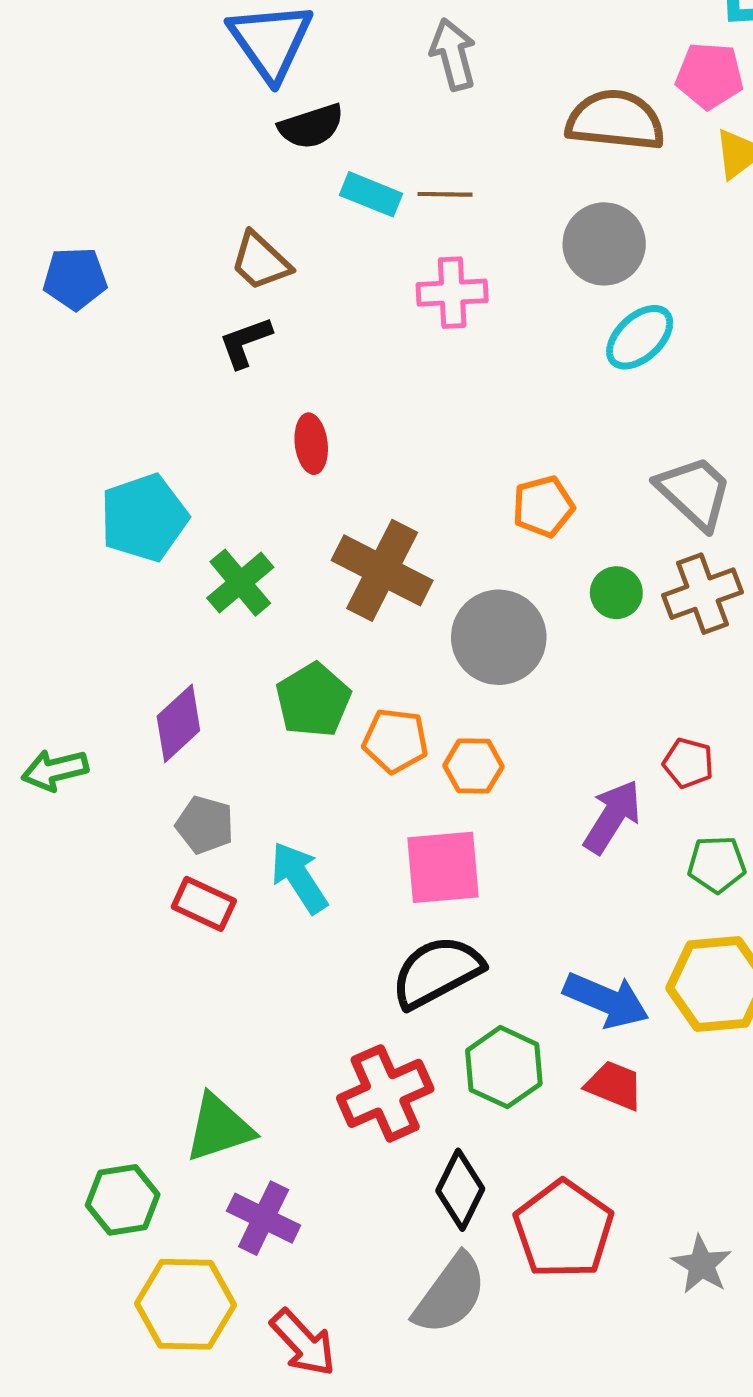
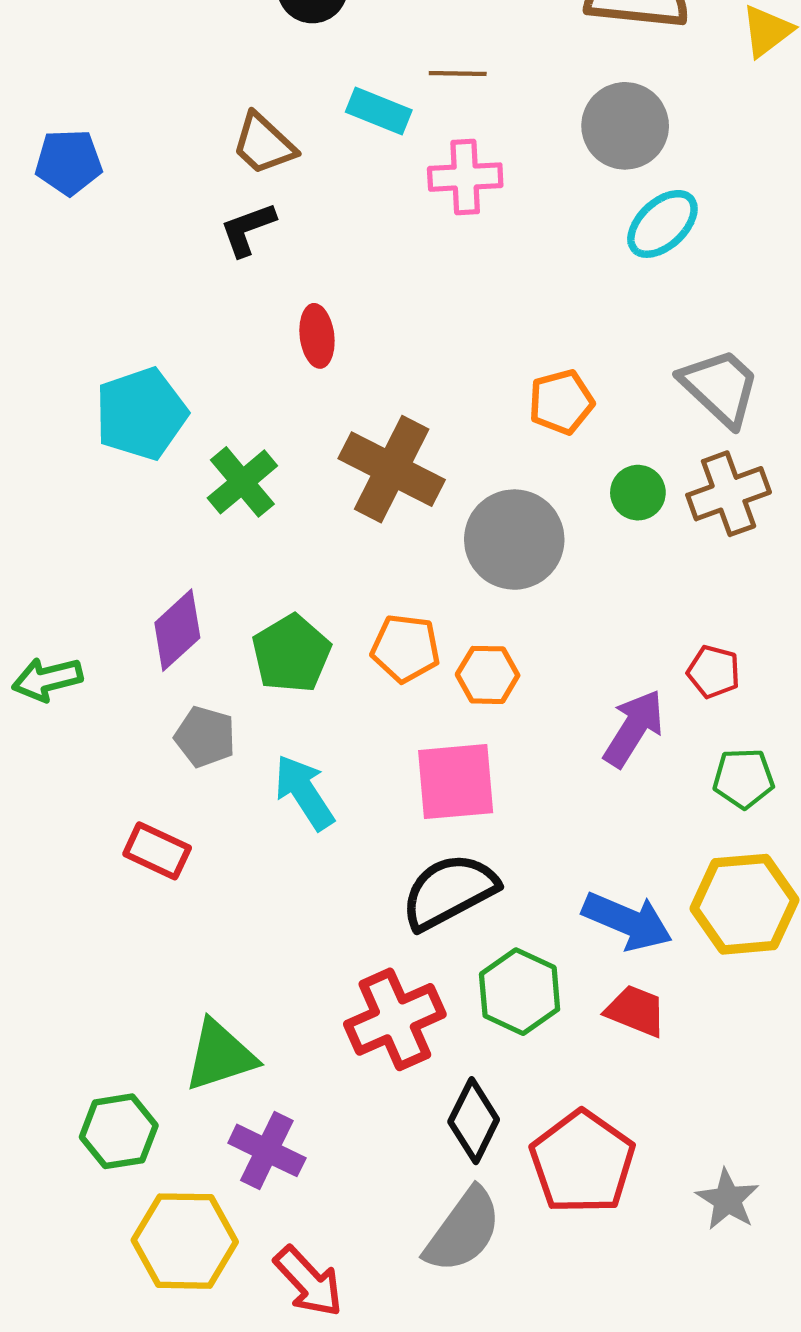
cyan rectangle: (371, 194) -> (379, 111), moved
green pentagon: (313, 700) -> (291, 654), moved
red rectangle: (204, 904) -> (157, 851), moved

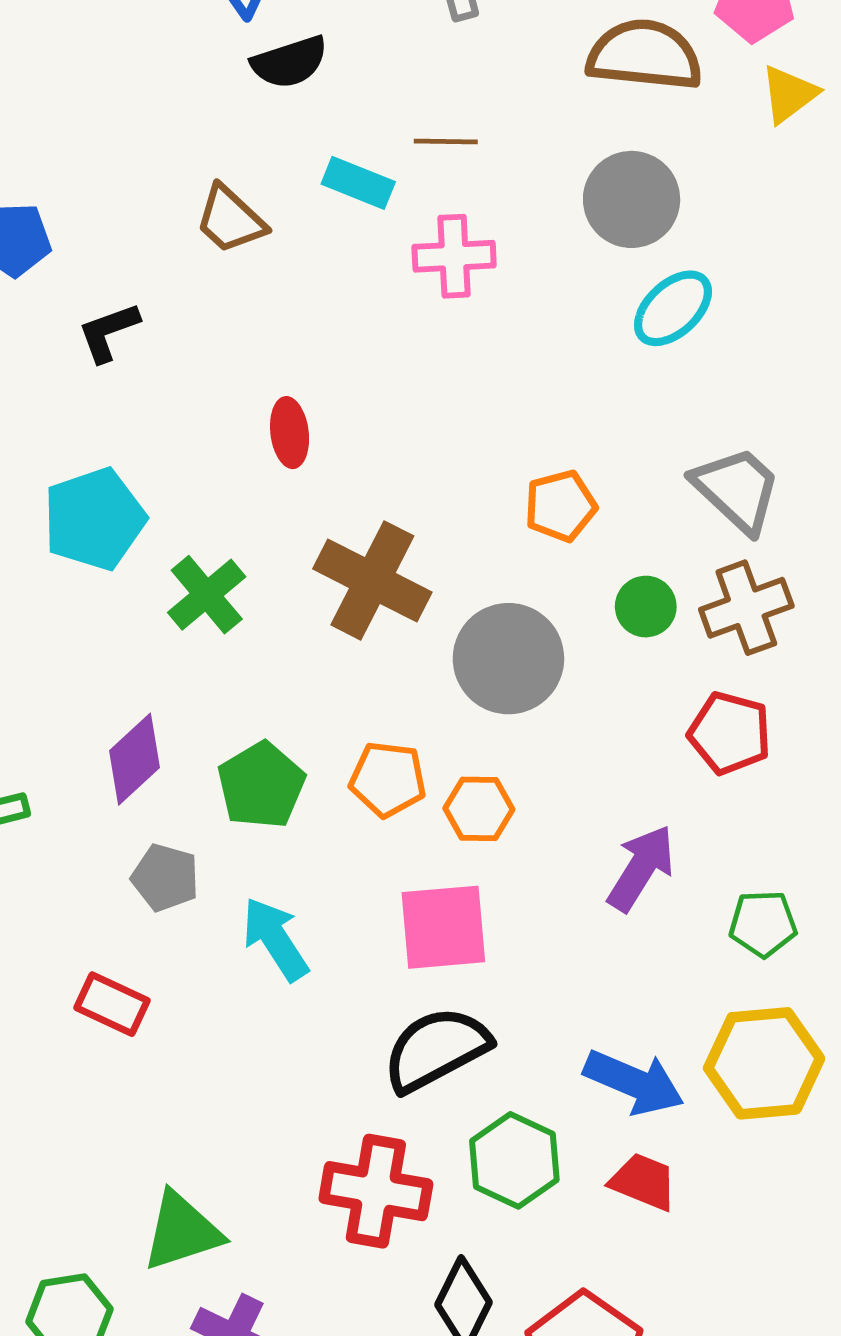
black L-shape: (248, 229) -> (108, 332), moved
red pentagon: (714, 672) -> (730, 733), moved, size x1.4
red cross: (395, 1019) -> (376, 1191), turned 34

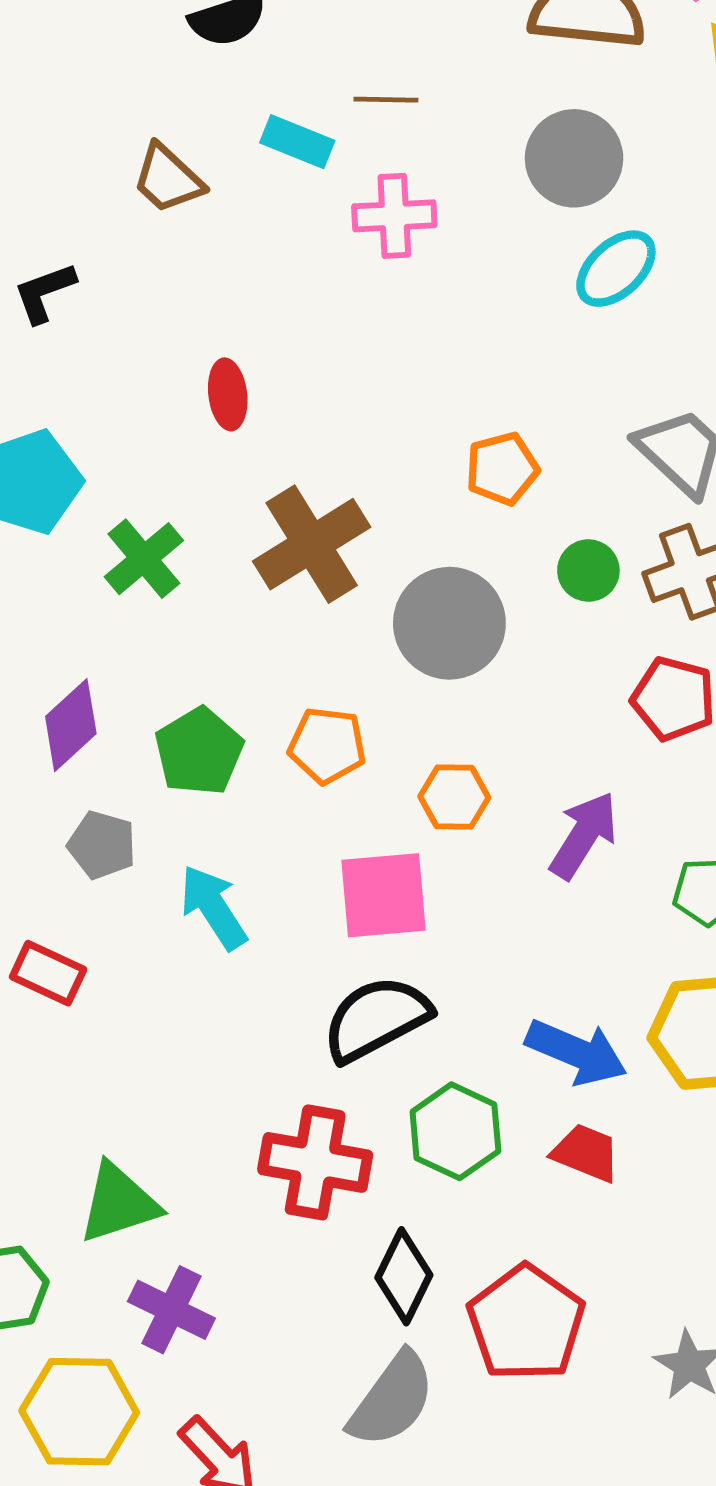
brown cross: (372, 580) -> (312, 544), turned 31
orange hexagon: (479, 809) -> (454, 797), moved

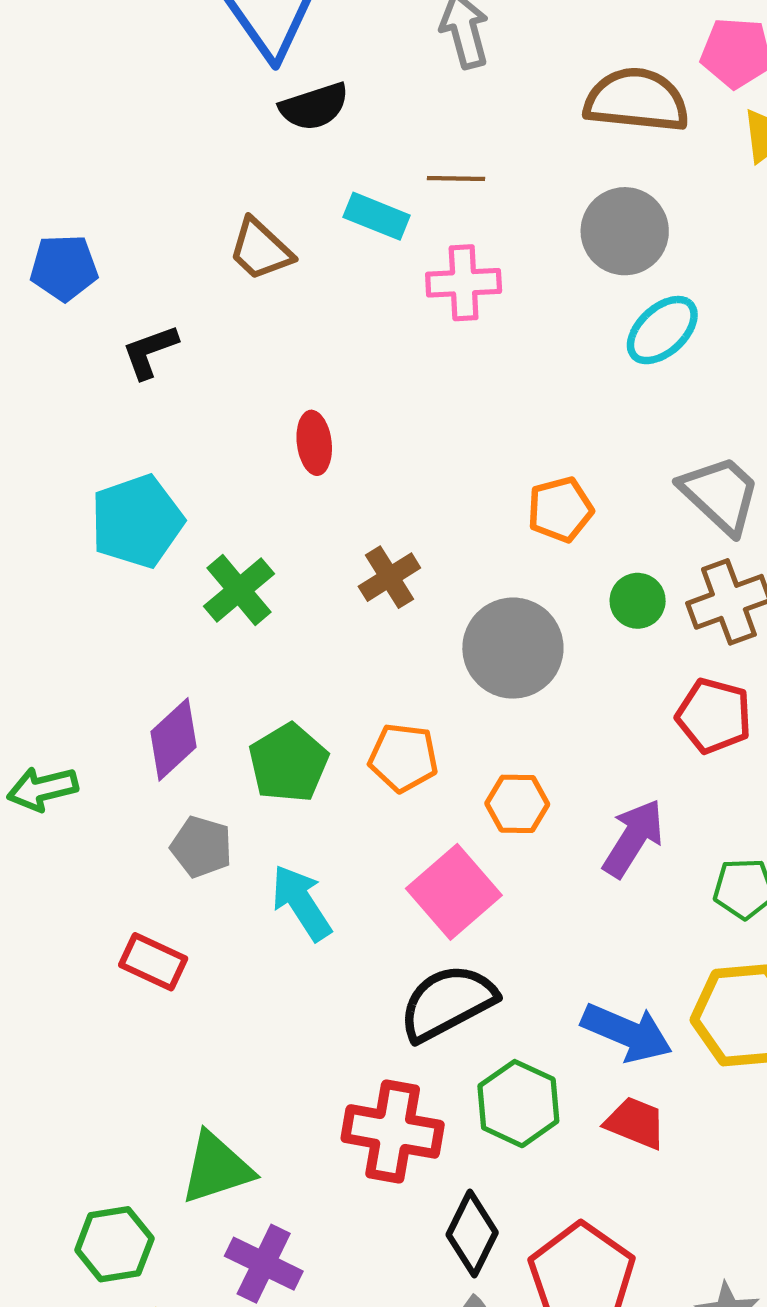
brown cross: (312, 544) -> (389, 577), size x0.6
pink square: (384, 895) -> (454, 892), turned -36

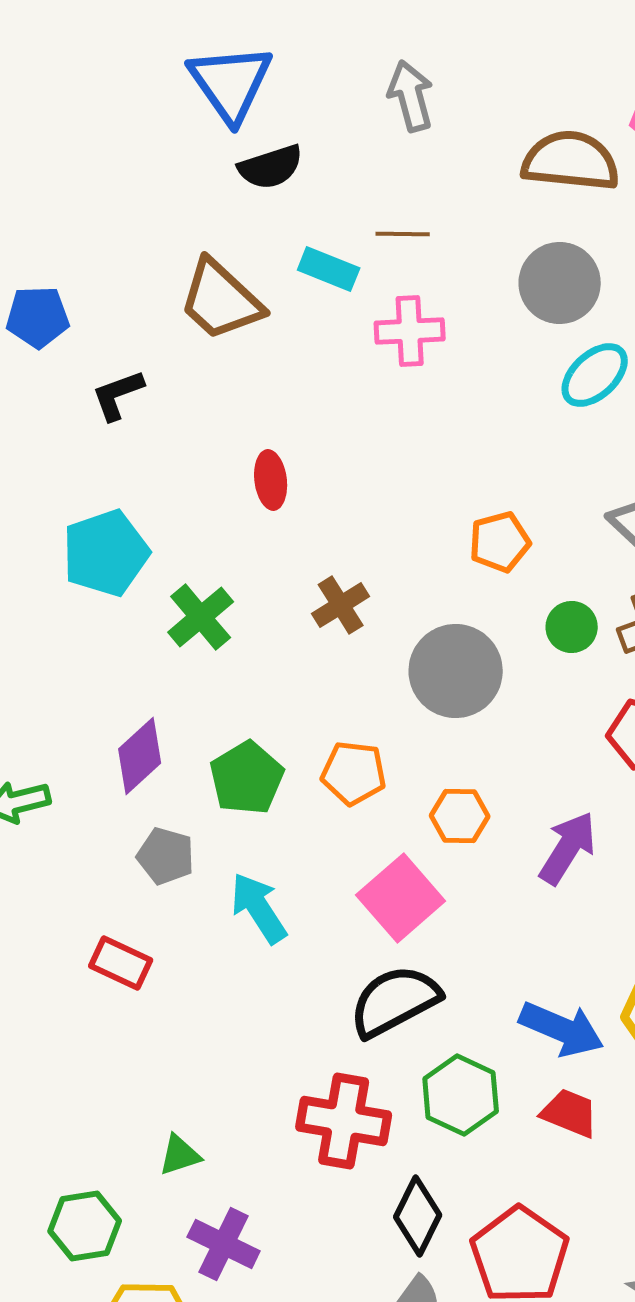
brown trapezoid: (261, 249) -> (221, 300), size x1.4
green triangle: (216, 1168) -> (180, 1155), size x0.6

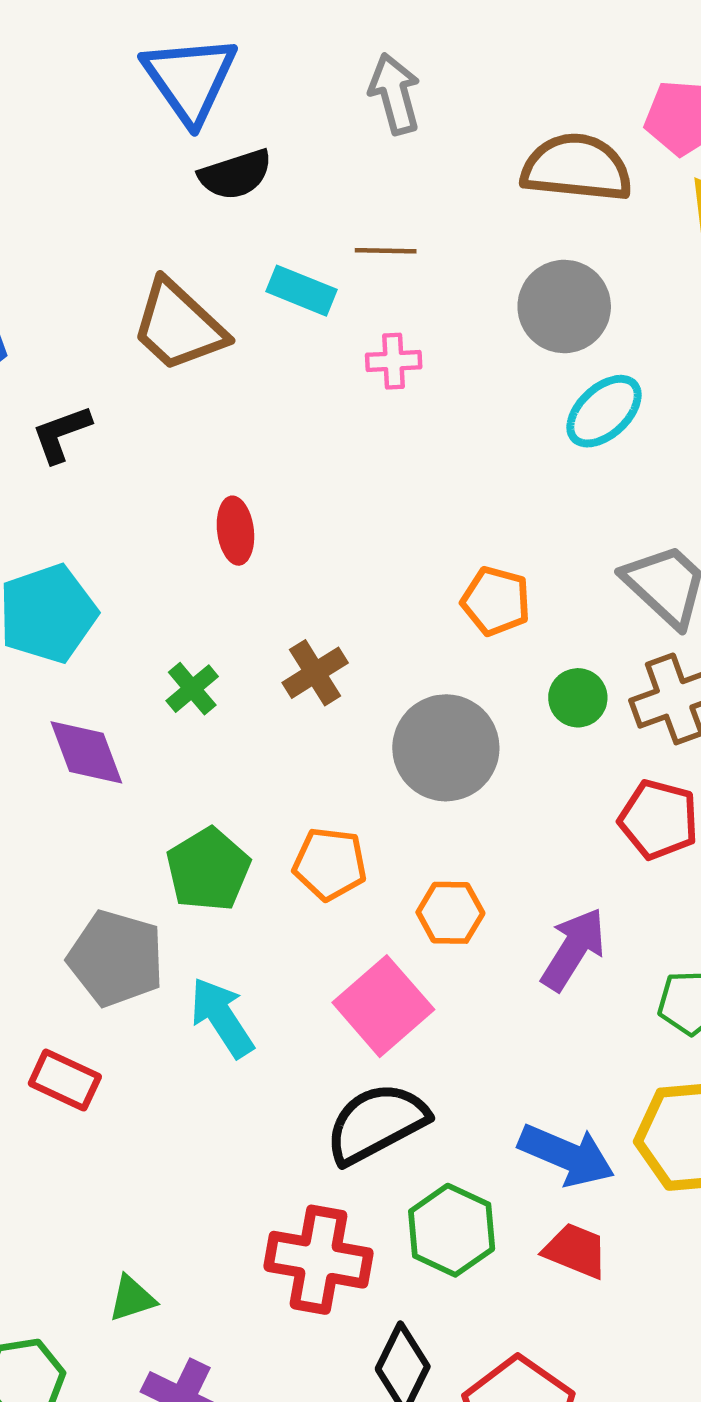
pink cross: (410, 331) -> (394, 361), size x0.7
orange pentagon: (500, 542) -> (496, 601), turned 30
green cross: (201, 617) -> (192, 689), moved, size x0.7
purple diamond: (140, 756) -> (86, 752), moved, turned -68
gray pentagon: (166, 856) -> (116, 958), size x1.5

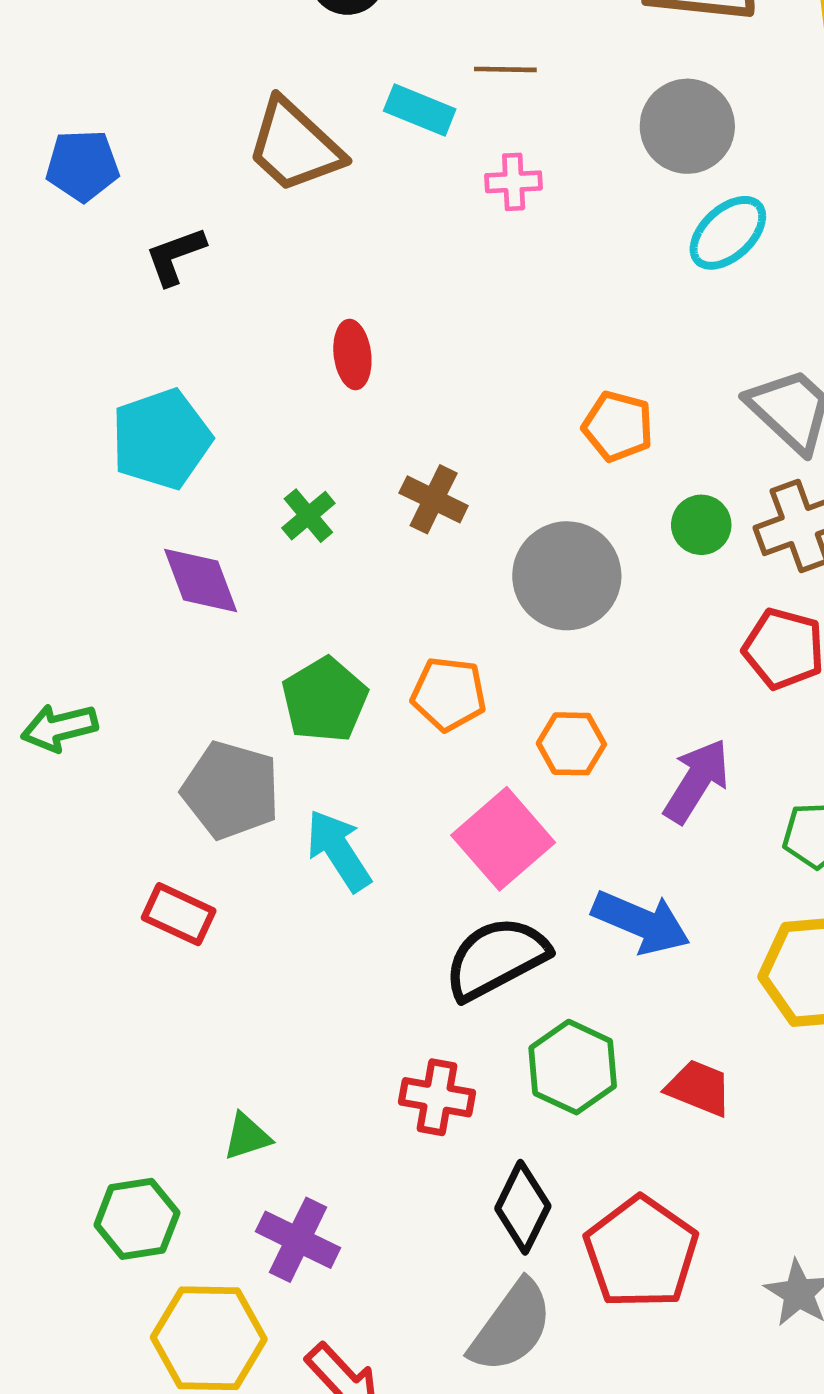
brown cross: (315, 673) -> (434, 499), turned -32
blue arrow: (566, 1155) -> (641, 922), moved
red cross: (318, 1260) -> (437, 1097), size x0.7

